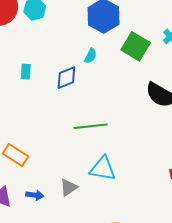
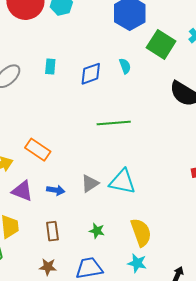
cyan semicircle: (91, 56) -> (125, 66), moved, turned -49
cyan triangle: (103, 169) -> (122, 182), moved

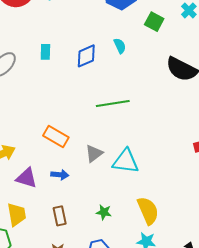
green square: (161, 44) -> (154, 22), size x0.7
orange rectangle: (38, 150) -> (56, 136), moved
gray triangle: (90, 183) -> (94, 154), moved

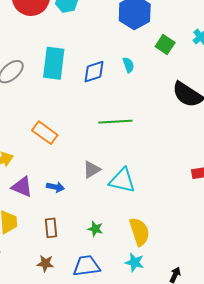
cyan rectangle: (45, 52) -> (54, 63), size x2.0
orange rectangle: (56, 136) -> (45, 133), moved

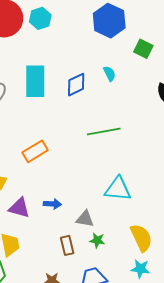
orange rectangle: (45, 133) -> (35, 151), turned -60
gray triangle: (92, 170) -> (85, 219), moved, turned 48
brown rectangle: (51, 228) -> (67, 245), moved

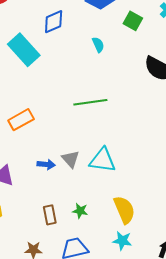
cyan rectangle: (35, 81) -> (24, 50), turned -44
blue diamond: (76, 85) -> (54, 22), moved
blue arrow: (52, 204) -> (46, 164), moved
gray triangle: (85, 219) -> (71, 159), moved, turned 36

